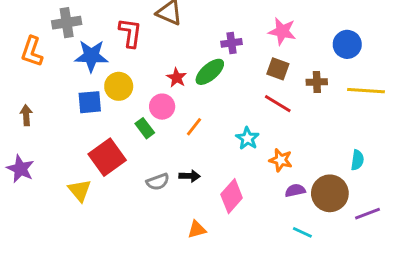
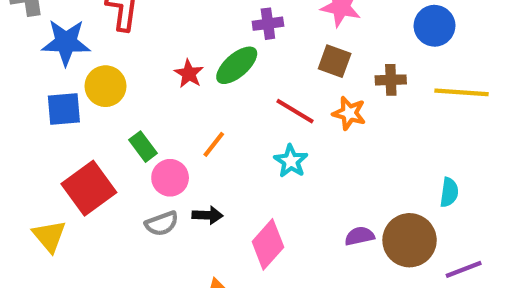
red line: (278, 104) -> (295, 111), moved
pink circle: (162, 107) -> (170, 178), moved
orange star: (281, 160) -> (349, 113), moved

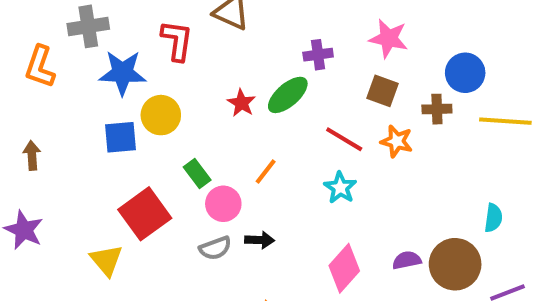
blue circle: (435, 26) -> (465, 73), moved
pink diamond: (268, 244) -> (344, 268), moved

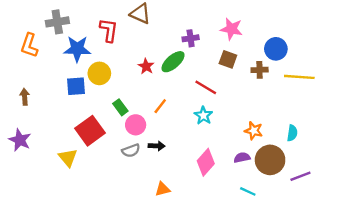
orange star: (397, 141) -> (254, 131), moved

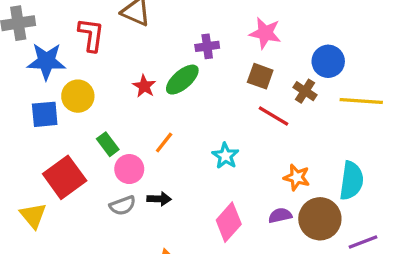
brown cross: (260, 70) -> (305, 91), turned 35
red line: (206, 87) -> (273, 116), moved
cyan semicircle: (292, 133) -> (351, 181), size x1.6

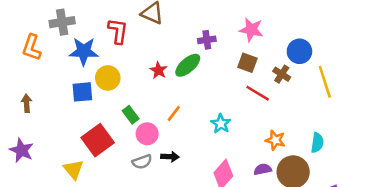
yellow line: (361, 101) -> (325, 82), turned 68
cyan semicircle: (351, 181) -> (317, 143), size x0.7

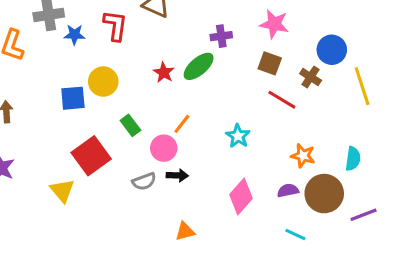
blue star: (84, 51) -> (74, 35), moved, size x0.6
pink circle: (147, 134) -> (164, 148), moved

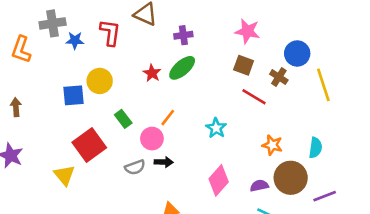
purple cross: (221, 36) -> (183, 35), moved
purple semicircle: (288, 191) -> (259, 186), moved

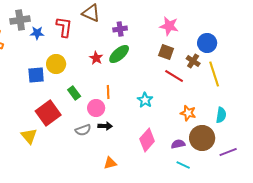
yellow line: (323, 85) -> (214, 74), moved
orange line: (168, 118) -> (108, 92), turned -40

